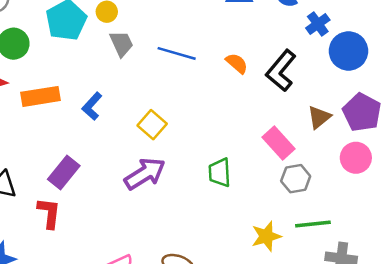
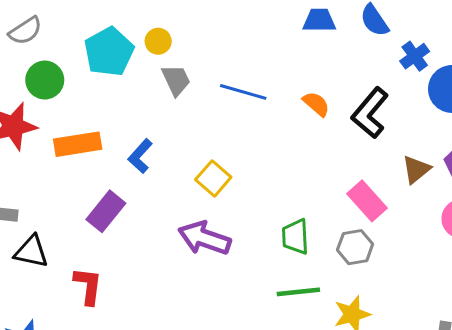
purple rectangle: (64, 172) -> (106, 211), moved
purple arrow: (145, 174) -> (204, 238), turned -129
gray hexagon: (296, 179) -> (355, 247), moved
green line: (313, 224) -> (298, 292), moved

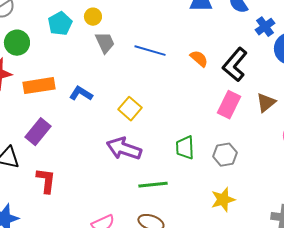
cyan pentagon: (109, 52) -> (60, 24), size x0.7
blue L-shape: (140, 156) -> (81, 94), turned 80
pink rectangle: (367, 201) -> (229, 105), moved, turned 68
purple rectangle: (106, 211) -> (38, 132), moved
green line: (298, 292) -> (153, 185), moved

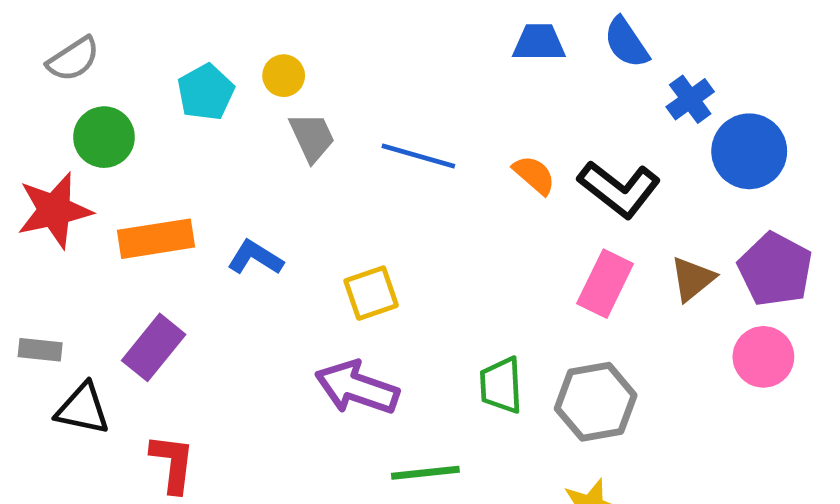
black L-shape: (235, 65) -> (619, 189), turned -92
yellow square: (130, 109) -> (371, 293), turned 30
gray hexagon: (225, 155) -> (596, 402), size x1.4

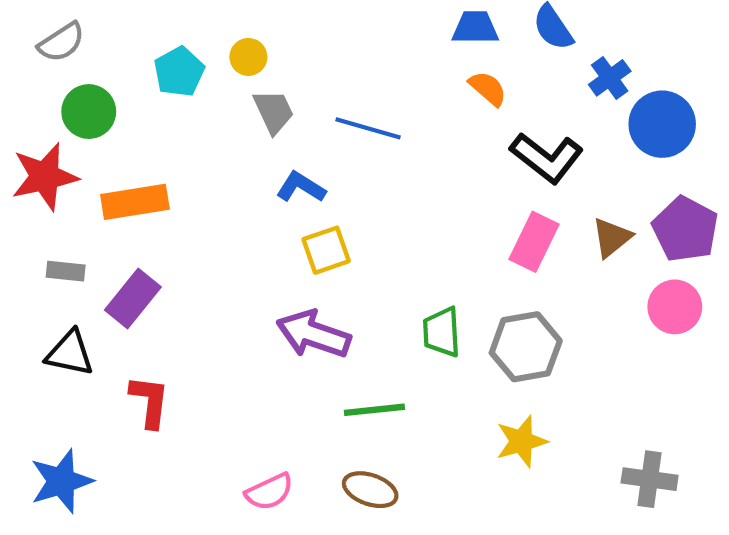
orange semicircle: (534, 175) -> (488, 88), moved
blue L-shape: (255, 258) -> (301, 187), moved
gray rectangle: (40, 350) -> (66, 271), moved

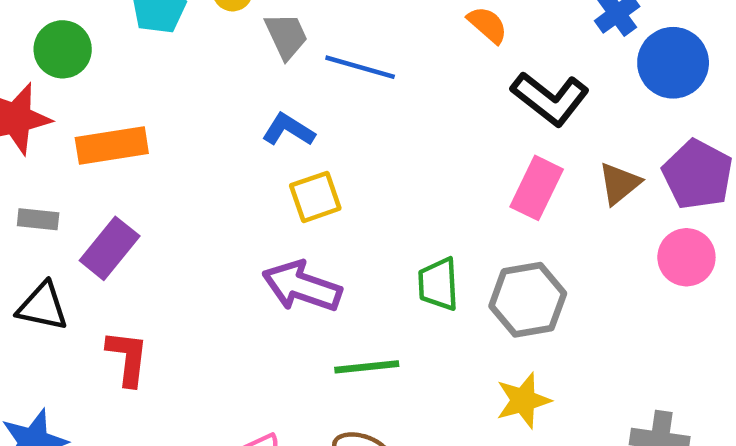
gray trapezoid: (274, 112) -> (286, 36), moved

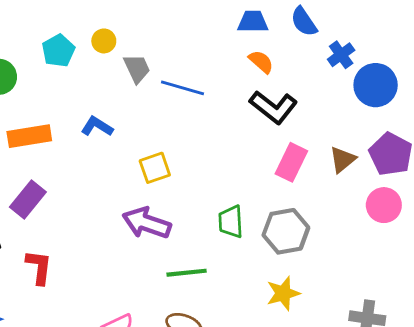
black L-shape: (550, 99) -> (273, 107), moved
blue L-shape: (288, 130) -> (97, 126), moved

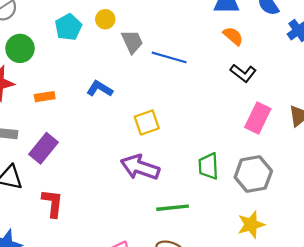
black L-shape: (273, 107) -> (243, 73), size x0.7
orange rectangle: (29, 136) -> (45, 97), size x0.6

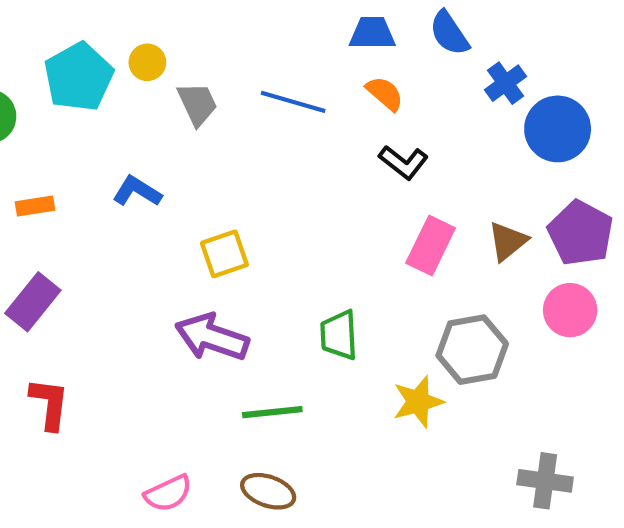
cyan pentagon: (68, 27) -> (79, 77), size x1.4
blue line: (169, 57) -> (293, 102), moved
gray hexagon: (253, 174) -> (472, 350), moved
yellow star: (251, 225) -> (418, 402), moved

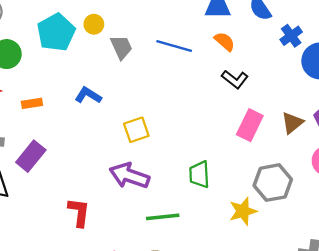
red L-shape: (50, 404) -> (79, 212), moved

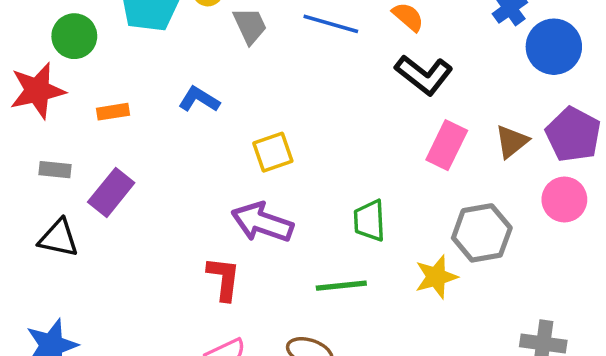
black L-shape: (235, 79) -> (424, 75), size x1.4
red L-shape: (79, 212) -> (224, 279), moved
green line: (163, 217) -> (341, 286), moved

